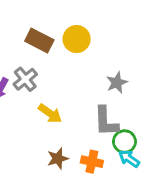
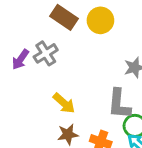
yellow arrow: (50, 113) -> (64, 103), moved

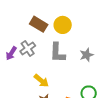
gray L-shape: (119, 104) -> (58, 53), moved

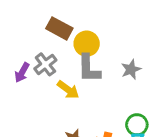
yellow circle: (63, 25) -> (87, 44), moved
yellow arrow: (41, 81) -> (68, 90), moved

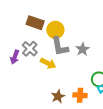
gray star: (131, 69) -> (83, 49), moved

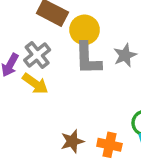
gray star: (83, 49) -> (125, 55), moved
yellow arrow: (48, 63) -> (35, 84), moved

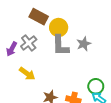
yellow arrow: (35, 84) -> (27, 74), moved

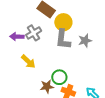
purple arrow: (12, 49) -> (17, 37), turned 56
green circle: (96, 86) -> (59, 77), moved

